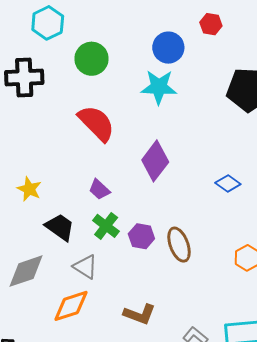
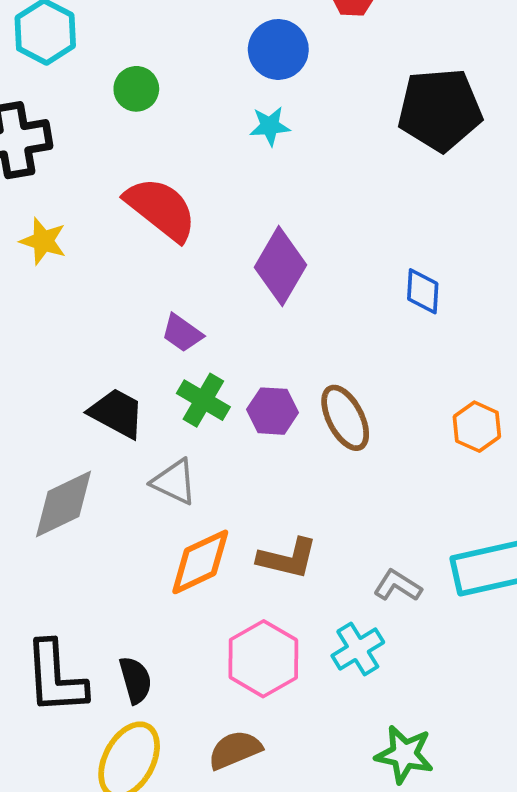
green circle: (91, 59) -> (136, 89), size x0.7
cyan star: (159, 87) -> (270, 126), size x0.6
blue diamond: (228, 184) -> (423, 291), turned 65
yellow star: (29, 189) -> (43, 241), moved
orange diamond: (71, 306) -> (200, 562), moved

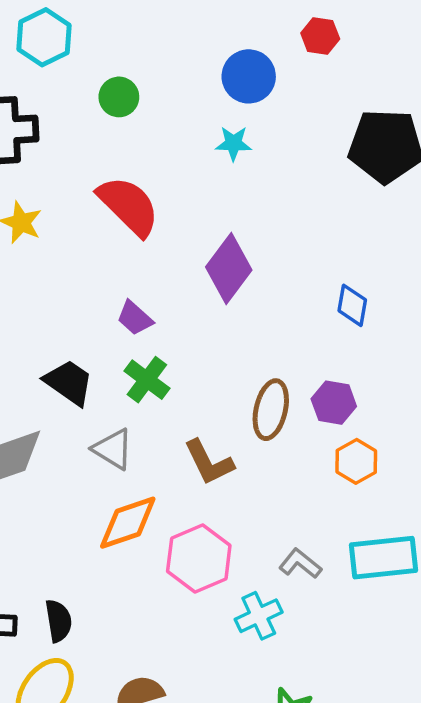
purple hexagon: (273, 411) -> (334, 403), moved
brown ellipse: (345, 418) -> (271, 410), turned 34
orange hexagon: (477, 427) -> (356, 461), moved
brown L-shape: (287, 558) -> (209, 462), moved, turned 44
pink hexagon: (263, 659) -> (199, 558), moved

